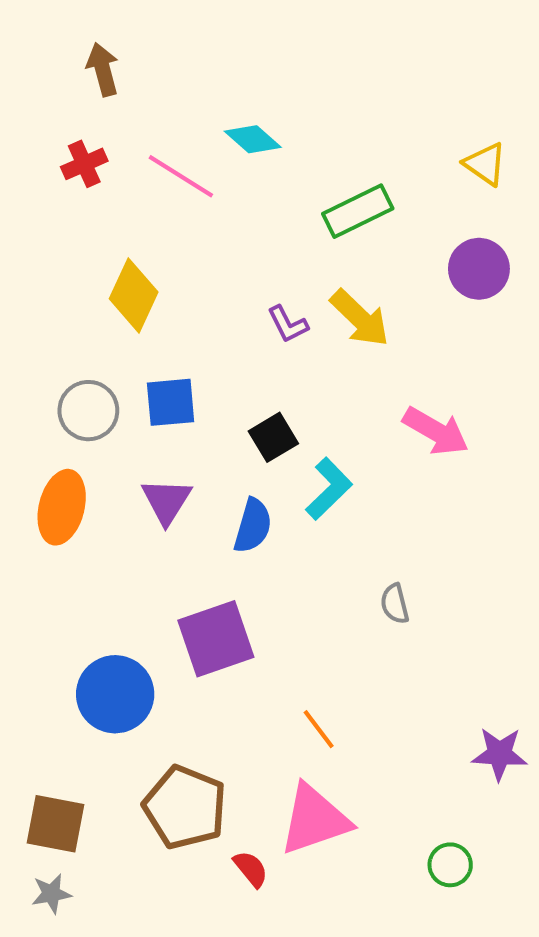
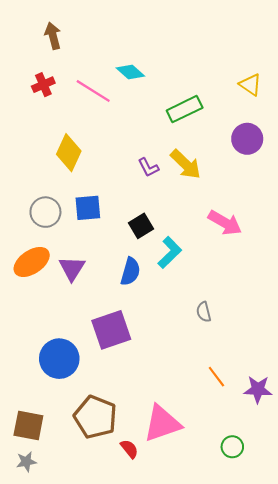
purple triangle: (166, 501) -> (72, 268), moved
orange ellipse: (62, 507) -> (32, 262), turned 42
orange line: (319, 729) -> (216, 377), moved

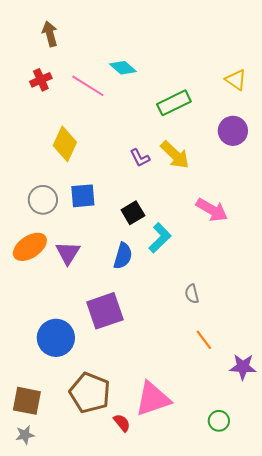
orange line: (216, 377) -> (204, 340), moved

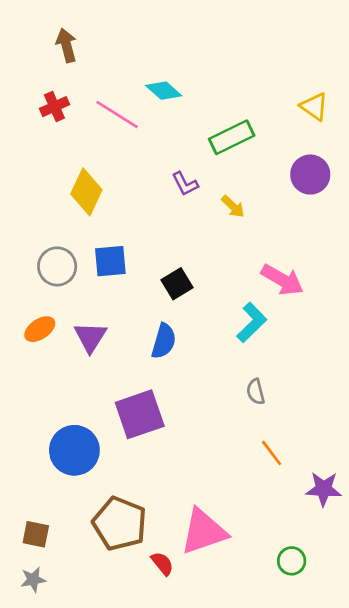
yellow arrow: (175, 155) -> (233, 207), size x0.6
purple L-shape: (140, 158) -> (185, 184), moved
cyan L-shape: (160, 238) -> (252, 322), moved
orange ellipse: (30, 247) -> (40, 329), size x0.7
brown square: (27, 401) -> (36, 534), size x0.7

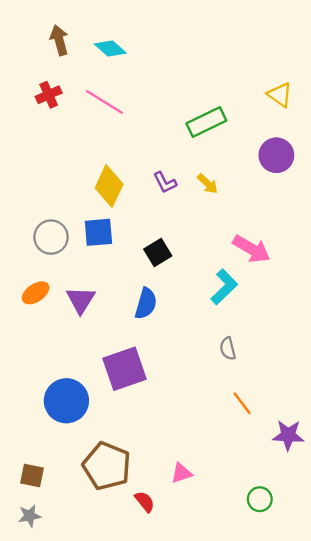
cyan diamond: (164, 91) -> (110, 48), moved
purple L-shape: (185, 184) -> (165, 183), moved
yellow diamond: (86, 192) -> (109, 186), moved
pink triangle: (204, 532) -> (181, 473), size x0.5

